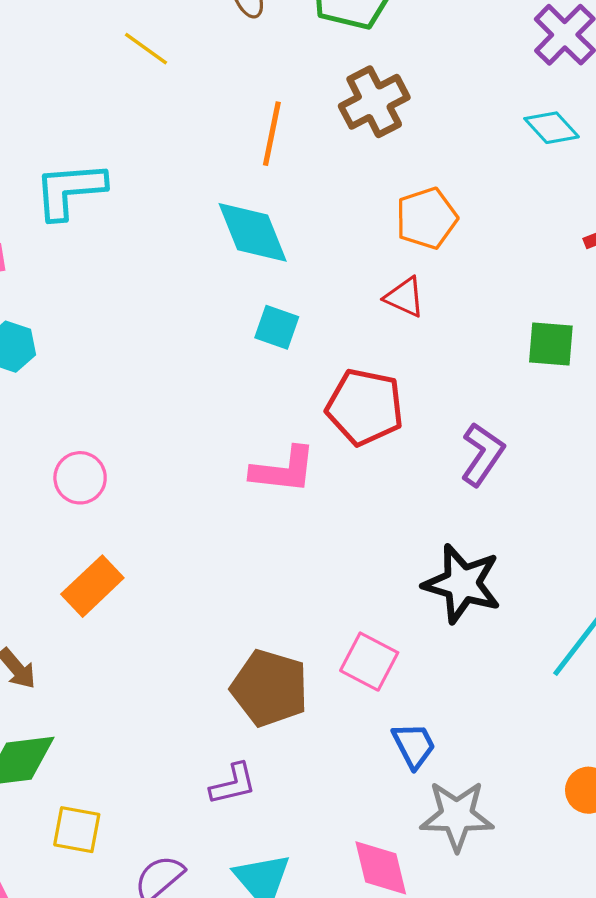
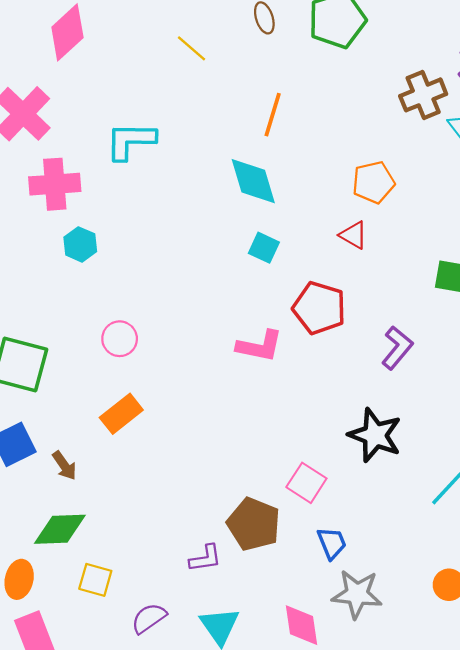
brown cross: (374, 102) -> (423, 95), moved
brown pentagon: (270, 688) -> (254, 524), moved

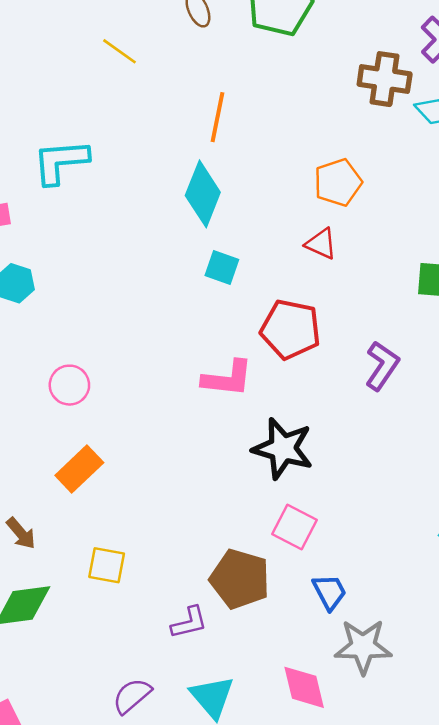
brown cross: (423, 95) -> (385, 79), turned 36
cyan diamond: (253, 181) -> (203, 194), turned 44
black star: (375, 435) -> (283, 448), moved
yellow square: (95, 580) -> (107, 565), moved

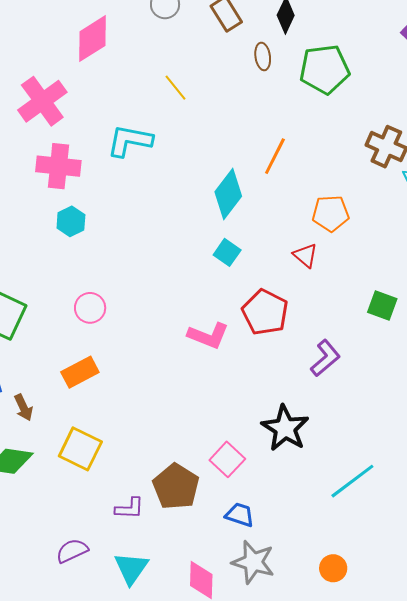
yellow line: (119, 51) -> (176, 88), moved
orange line: (218, 117) -> (275, 156), moved
black star: (283, 448) -> (285, 428), moved
yellow square: (107, 565) -> (80, 449), size x1.4
blue trapezoid: (330, 592) -> (240, 515), turned -60

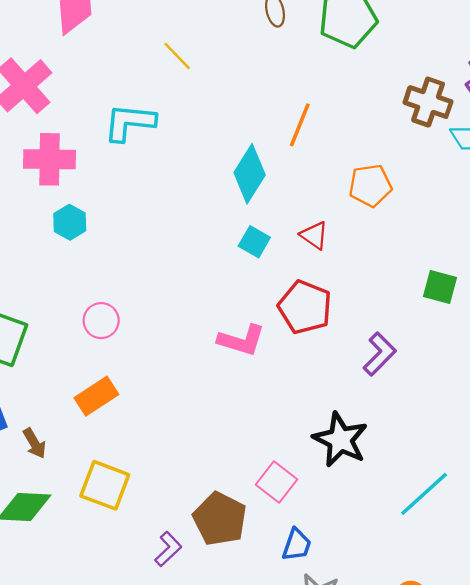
red triangle: (305, 255) -> (314, 235), moved
purple L-shape: (130, 508) -> (168, 549), turned -40
blue trapezoid: (240, 515) -> (297, 545), turned 96

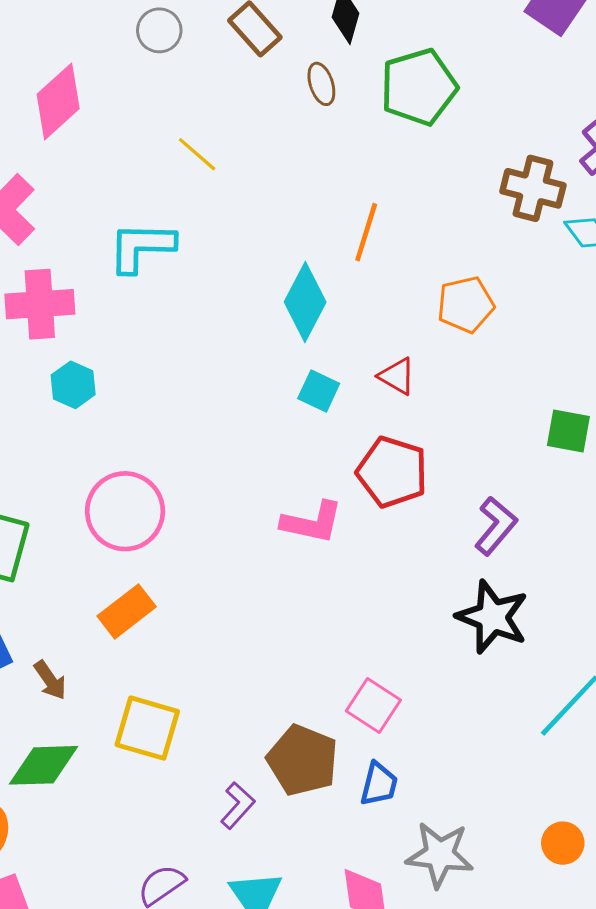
pink circle: (101, 321) -> (125, 511), size x1.6
black star: (340, 440) -> (492, 617), moved
blue trapezoid: (297, 545) -> (379, 784), moved

